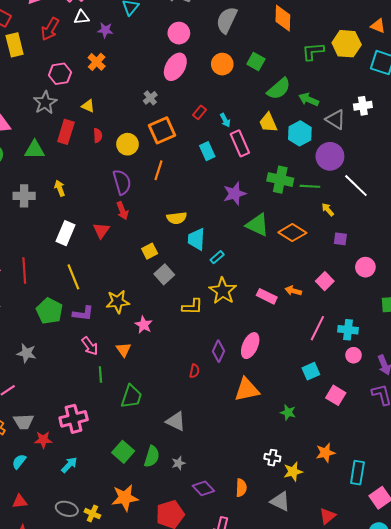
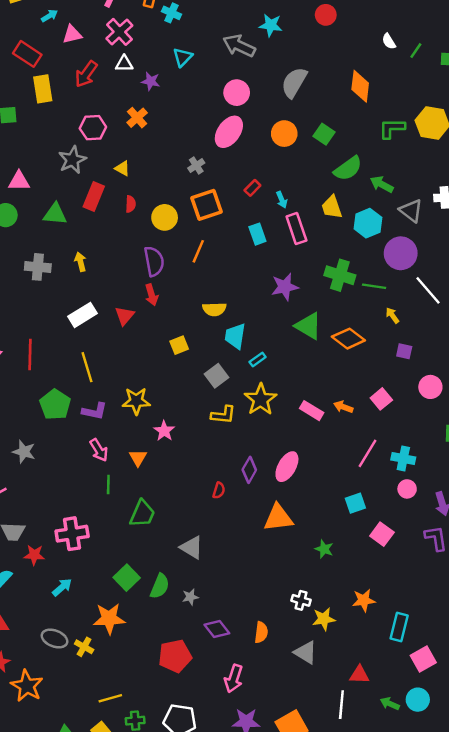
white rectangle: (66, 233) -> (82, 315), turned 30
gray square: (164, 274) -> (217, 376), moved
orange star: (125, 498) -> (109, 619), moved
red triangle: (327, 516) -> (359, 675), turned 36

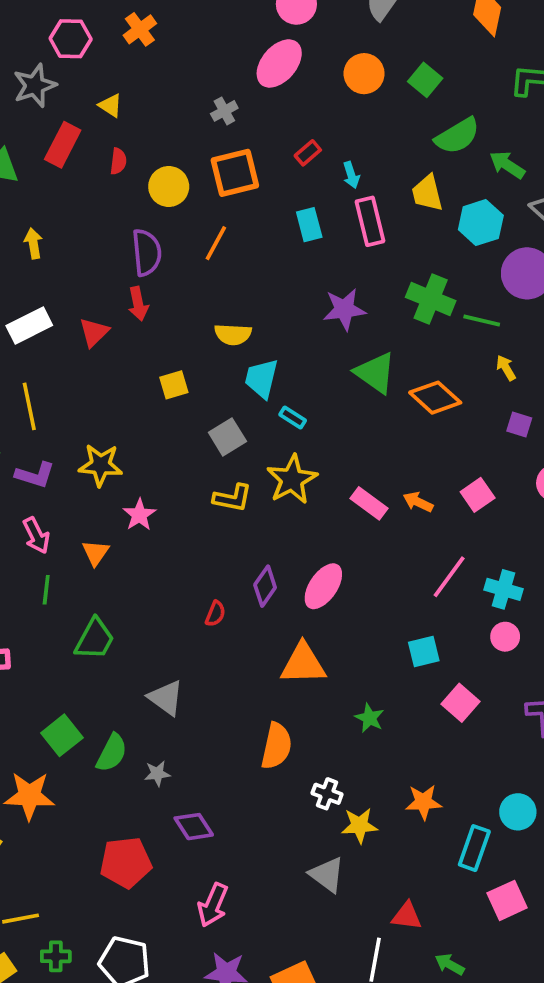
cyan rectangle: (258, 360) -> (293, 418), turned 63
orange semicircle: (261, 632) -> (277, 746), moved, size x1.4
cyan circle: (418, 700) -> (518, 812), moved

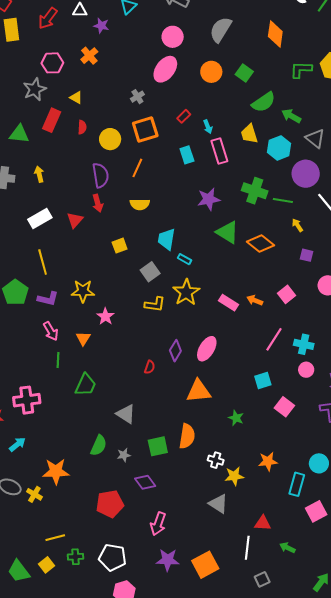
yellow semicircle: (233, 334) -> (140, 204), moved
green square: (62, 735) -> (158, 446), moved, turned 30

